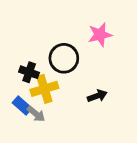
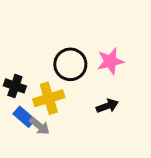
pink star: (100, 35) -> (110, 61), moved
black cross: (29, 72) -> (15, 86), moved

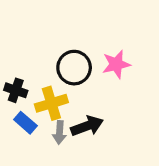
black arrow: (107, 106) -> (87, 126), moved, size x1.4
gray arrow: (40, 126) -> (59, 132), moved, turned 55

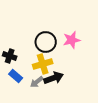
yellow cross: (51, 103) -> (43, 64), moved
gray arrow: (59, 132) -> (37, 82), turned 48

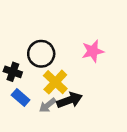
black circle: (46, 42) -> (41, 54), moved
yellow cross: (43, 64) -> (55, 82), turned -30

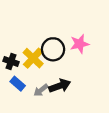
black circle: (41, 54) -> (53, 49), moved
yellow cross: (55, 82) -> (33, 58), moved

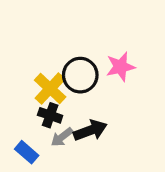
black cross: (11, 61) -> (50, 115), moved
blue rectangle: (18, 84) -> (27, 152), moved

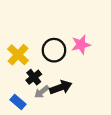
yellow cross: (50, 89) -> (18, 55), moved
black cross: (50, 115) -> (34, 77), turned 32

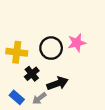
yellow cross: (18, 55) -> (17, 52), turned -36
gray arrow: (42, 92) -> (39, 98), moved

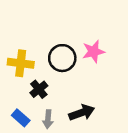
black arrow: (57, 83) -> (82, 113), moved
gray arrow: (39, 98) -> (48, 119), turned -48

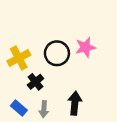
yellow cross: (21, 63) -> (19, 58), turned -35
black arrow: (82, 113) -> (75, 103), turned -65

